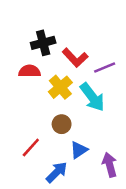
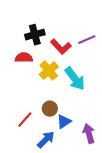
purple line: (105, 67) -> (87, 40), moved
brown circle: (62, 124) -> (50, 109), moved

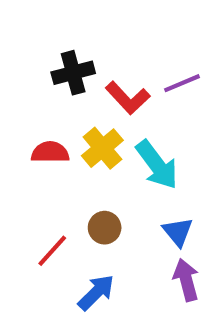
red semicircle: (24, 58) -> (50, 152), moved
blue triangle: (64, 122) -> (178, 232), moved, turned -35

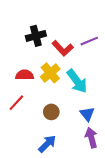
red line: (52, 251) -> (16, 103), moved

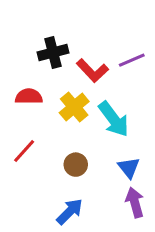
red semicircle: (25, 75) -> (29, 96), moved

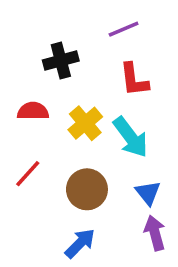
purple line: (132, 60) -> (124, 29), moved
red L-shape: (92, 71) -> (134, 80), moved, turned 36
brown circle: (76, 165) -> (87, 189), size x1.5

